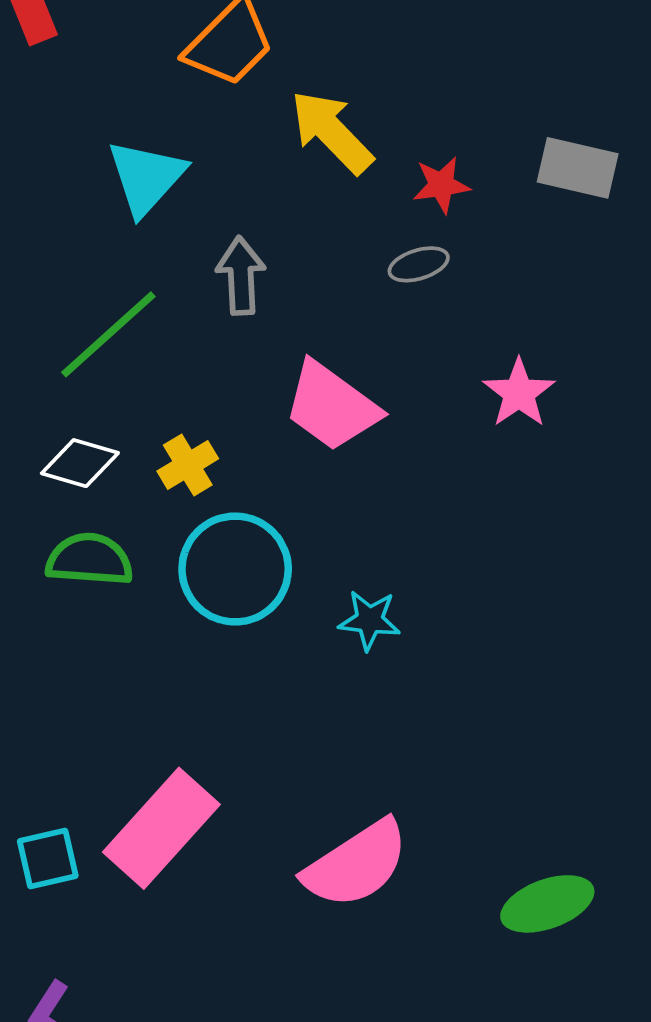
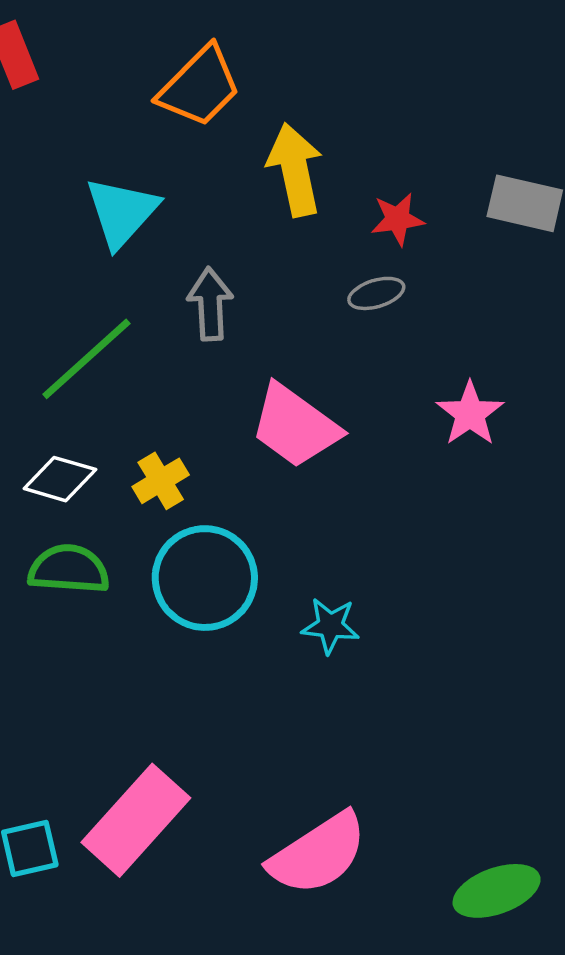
yellow arrow: (332, 132) -> (295, 170), turned 32

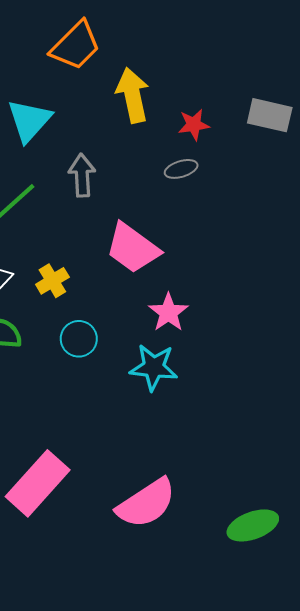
pink star: (470, 414) -> (168, 312), moved
cyan circle: (205, 578) -> (79, 339), size x0.6
cyan star: (330, 626) -> (154, 367), size x1.4

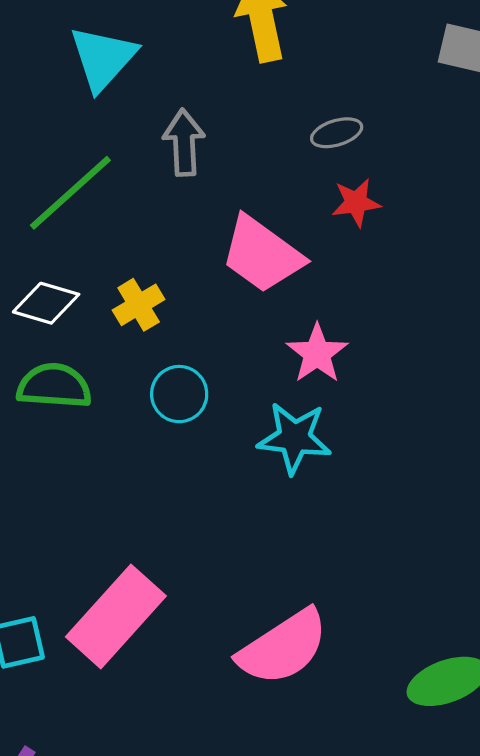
red star: (194, 125) -> (356, 203), moved

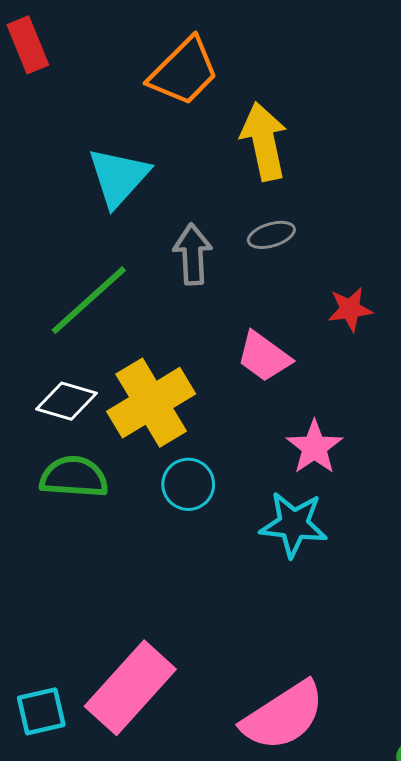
gray ellipse: (337, 133) -> (271, 235), moved
pink trapezoid: (262, 254) -> (264, 357), size x0.7
yellow cross: (139, 305) -> (151, 403), size x1.8

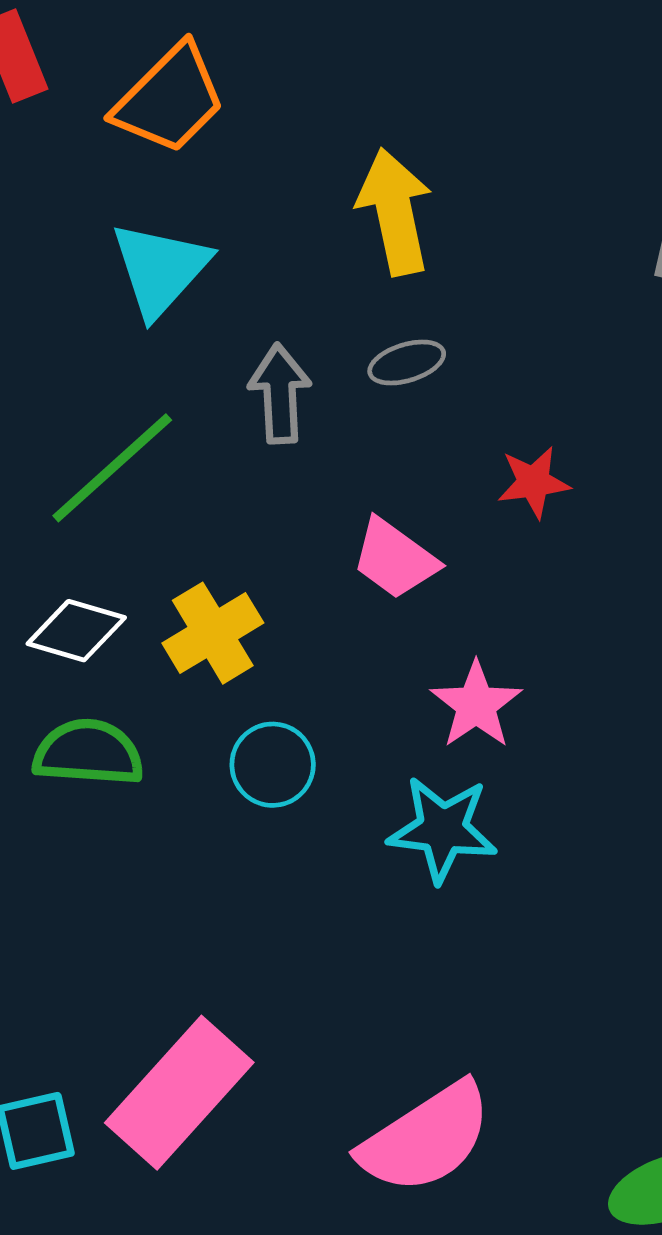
orange trapezoid: (184, 72) -> (170, 99), moved
yellow cross: (151, 403) -> (213, 633), size x0.7

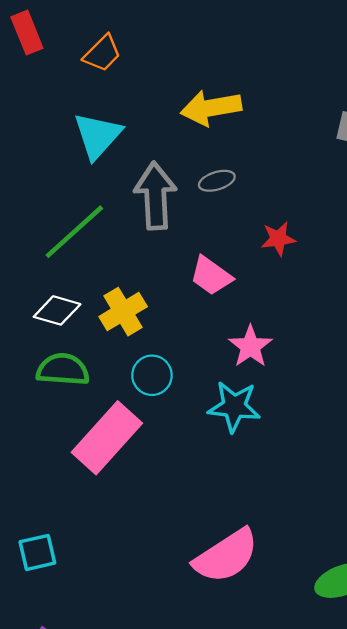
orange trapezoid: (170, 99) -> (102, 53), size x0.7
yellow arrow: (395, 212) -> (211, 108), turned -88
gray arrow: (280, 394) -> (155, 196), size x1.4
pink rectangle: (179, 1093) -> (107, 438), moved

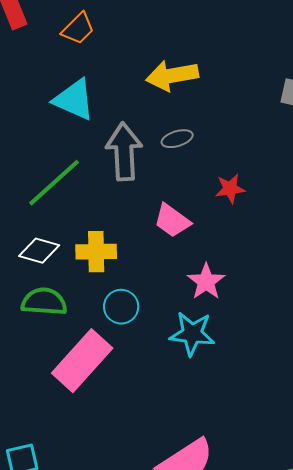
cyan triangle: (98, 136) -> (74, 100), turned -48
yellow cross: (123, 312) -> (96, 252), turned 30

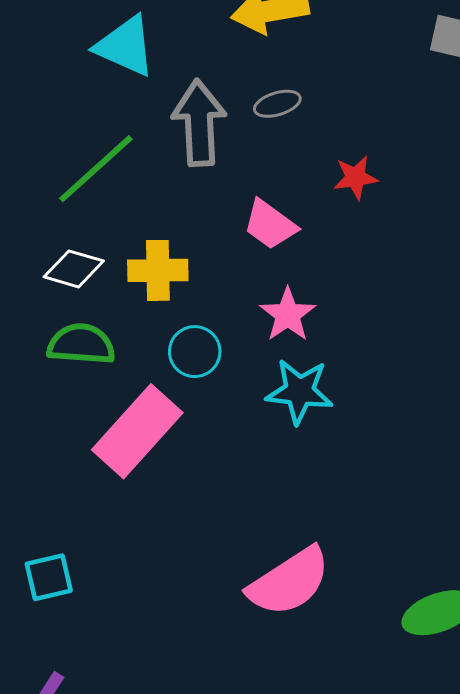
pink star: (206, 282) -> (288, 315), moved

